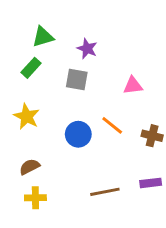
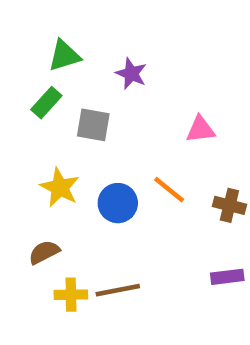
gray square: (77, 80) -> (93, 125), moved
yellow star: (27, 117) -> (60, 187), moved
brown line: (105, 192) -> (118, 290), moved
yellow cross: (35, 198) -> (71, 295), moved

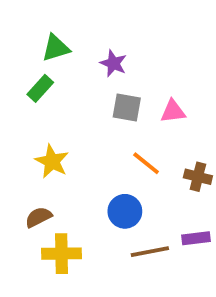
gray square: (93, 125) -> (127, 108), moved
blue circle: (118, 203) -> (125, 211), moved
brown line: (118, 290) -> (150, 252), moved
yellow cross: (71, 295) -> (61, 254), size x1.4

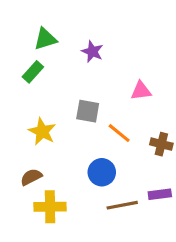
gray square: (127, 108) -> (88, 111), moved

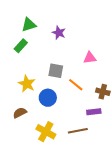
blue circle: (102, 172) -> (48, 98), moved
purple rectangle: (160, 194) -> (94, 112), moved
yellow cross: (50, 207) -> (46, 132), moved, turned 30

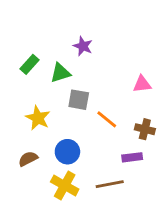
green triangle: (29, 25) -> (60, 73), moved
pink triangle: (90, 58) -> (142, 84), moved
blue circle: (48, 98) -> (67, 152), moved

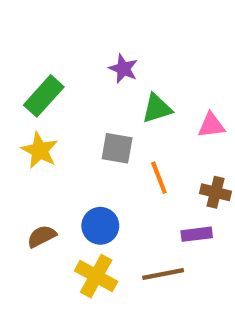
green rectangle: (29, 64) -> (44, 96), size x1.4
green triangle: (60, 73) -> (157, 109), moved
yellow star: (38, 118) -> (40, 150), moved
orange line: (107, 119) -> (159, 178), turned 30

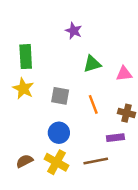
purple star: (123, 69) -> (74, 31), moved
green rectangle: (44, 96) -> (26, 57), turned -45
gray square: (117, 148) -> (60, 96), moved
brown semicircle: (42, 236) -> (25, 161), moved

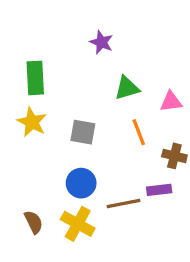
orange line: (93, 104) -> (139, 132), moved
brown semicircle: (25, 161) -> (34, 222), turned 91
brown line: (96, 161) -> (123, 203), moved

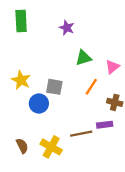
green rectangle: (35, 78) -> (21, 21), moved
pink triangle: (171, 102) -> (112, 67), turned -32
orange line: (139, 132) -> (91, 87), turned 54
blue circle: (81, 183) -> (39, 103), moved

